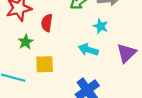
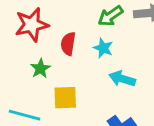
cyan star: (101, 26) -> (103, 48), moved

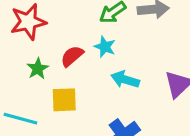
red semicircle: (68, 44) -> (72, 56), moved, turned 40

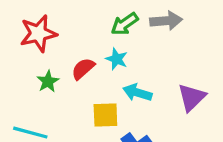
yellow square: (64, 100) -> (105, 115), moved

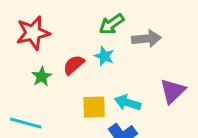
gray arrow: (166, 21) -> (146, 39), moved
cyan arrow: (137, 93) -> (128, 103), moved

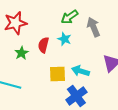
gray arrow: (146, 39) -> (93, 27), turned -108
red semicircle: (74, 65) -> (43, 45), turned -35

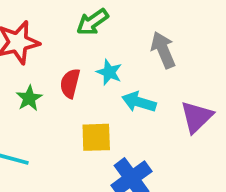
green arrow: (69, 17) -> (92, 22), moved
cyan arrow: (80, 71) -> (139, 102), moved

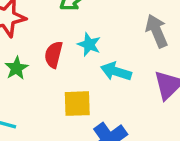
gray arrow: (163, 50) -> (157, 31), moved

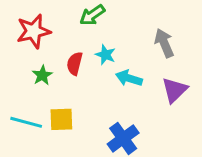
yellow square: (77, 104) -> (61, 119), moved

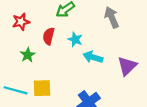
red star: (33, 31) -> (21, 22), size x0.7
gray arrow: (164, 43) -> (112, 17), moved
red semicircle: (75, 64) -> (49, 36), moved

